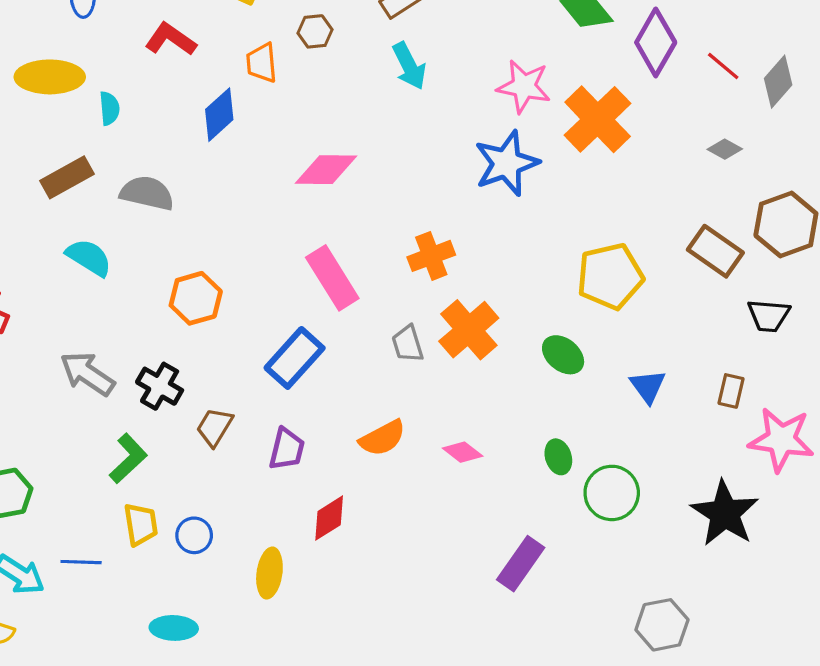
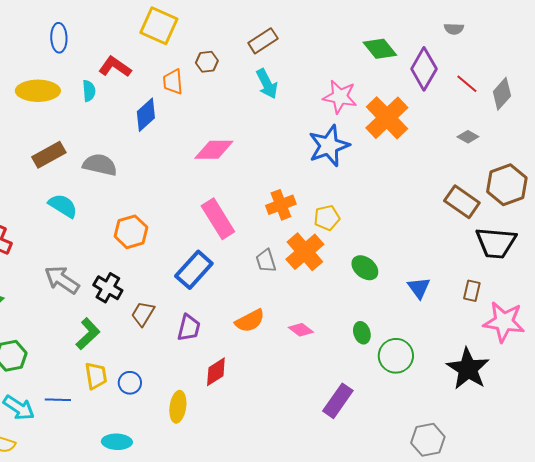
cyan semicircle: (109, 108) -> (89, 91), moved
yellow pentagon: (610, 276) -> (327, 218), moved, size x0.6
black trapezoid: (769, 316) -> (496, 243), size x1.5

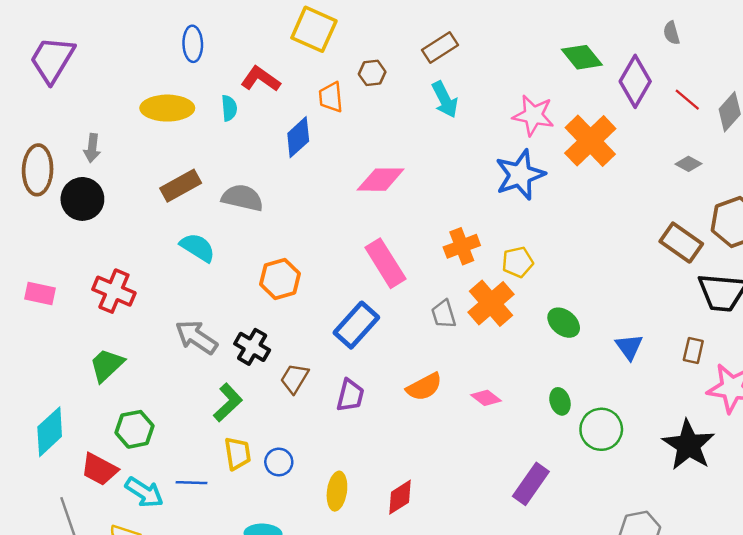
gray semicircle: (454, 29) -> (672, 33), turned 72
red diamond: (216, 372) -> (400, 497), moved

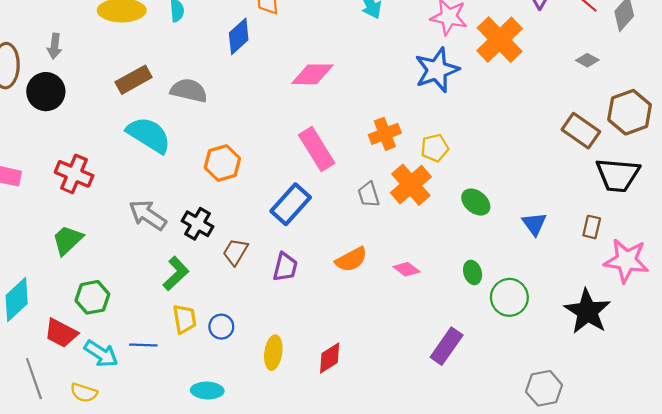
cyan semicircle: (198, 247) -> (149, 135), size x1.4

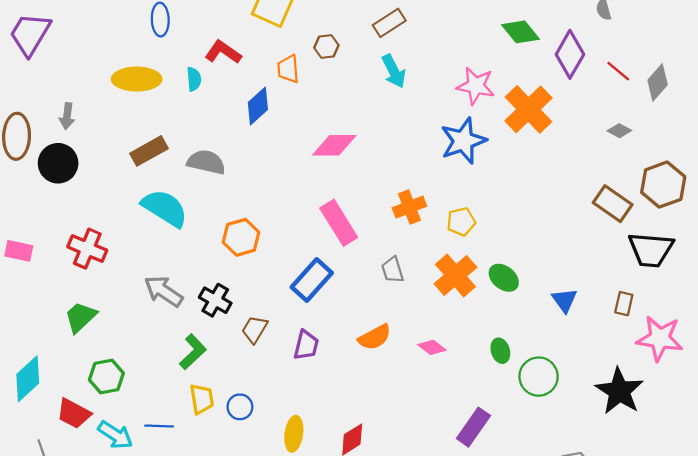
orange cross: (411, 185) -> (455, 276), moved

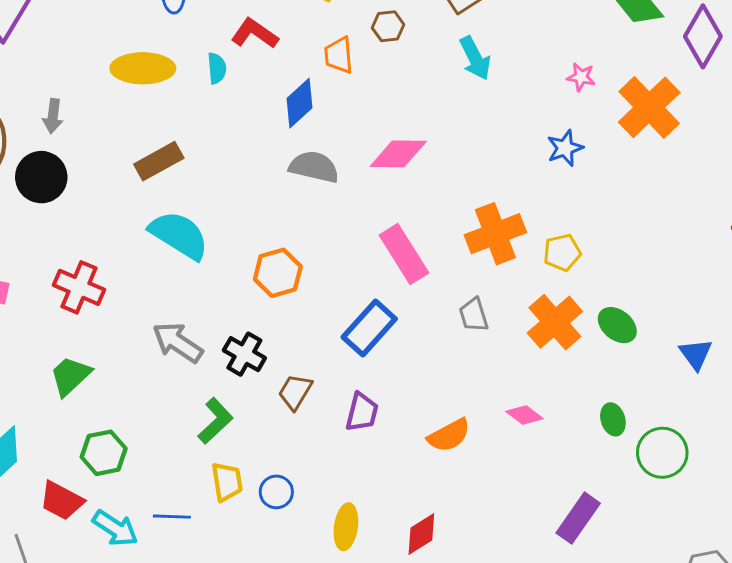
pink star: (476, 86) -> (581, 77), size x0.6
blue star: (463, 141) -> (565, 148), size x0.6
gray semicircle: (206, 162) -> (314, 167), moved
orange cross: (409, 207) -> (495, 234), size x1.4
orange semicircle: (375, 337) -> (449, 435), moved

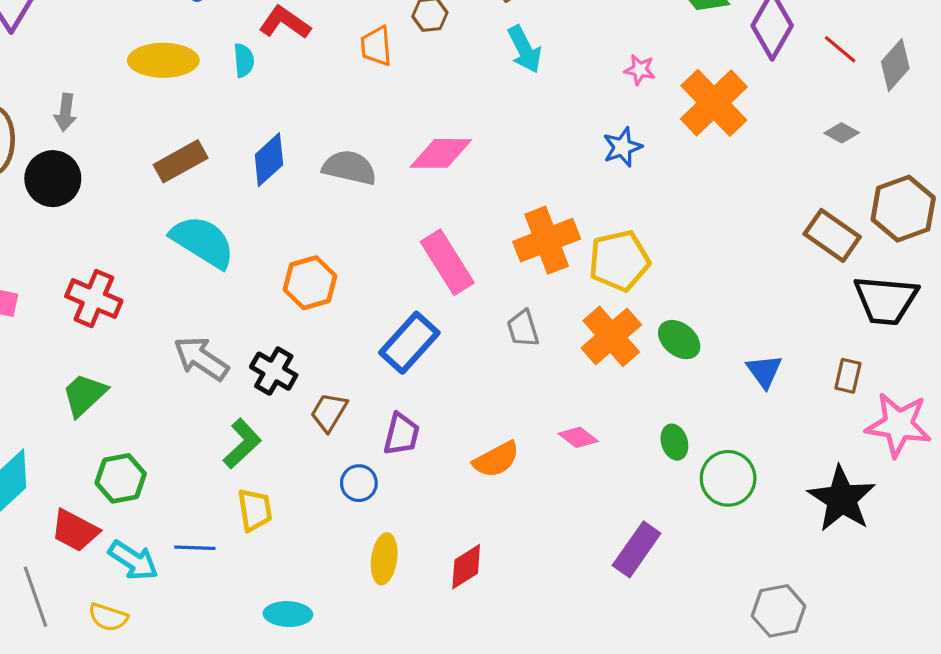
blue diamond: (300, 103) -> (269, 160), moved
yellow pentagon: (562, 253) -> (619, 261), size x1.5
blue circle: (276, 492) -> (359, 483), moved

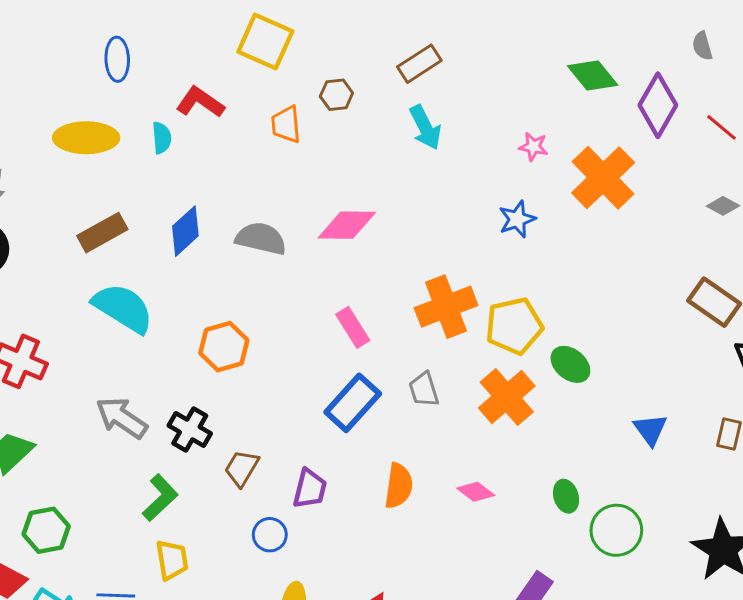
pink rectangle: (447, 262) -> (353, 327), size x0.7
green ellipse: (679, 340) -> (570, 364), moved
blue rectangle: (409, 343) -> (353, 403), moved
orange semicircle: (496, 459) -> (399, 486), moved, turned -54

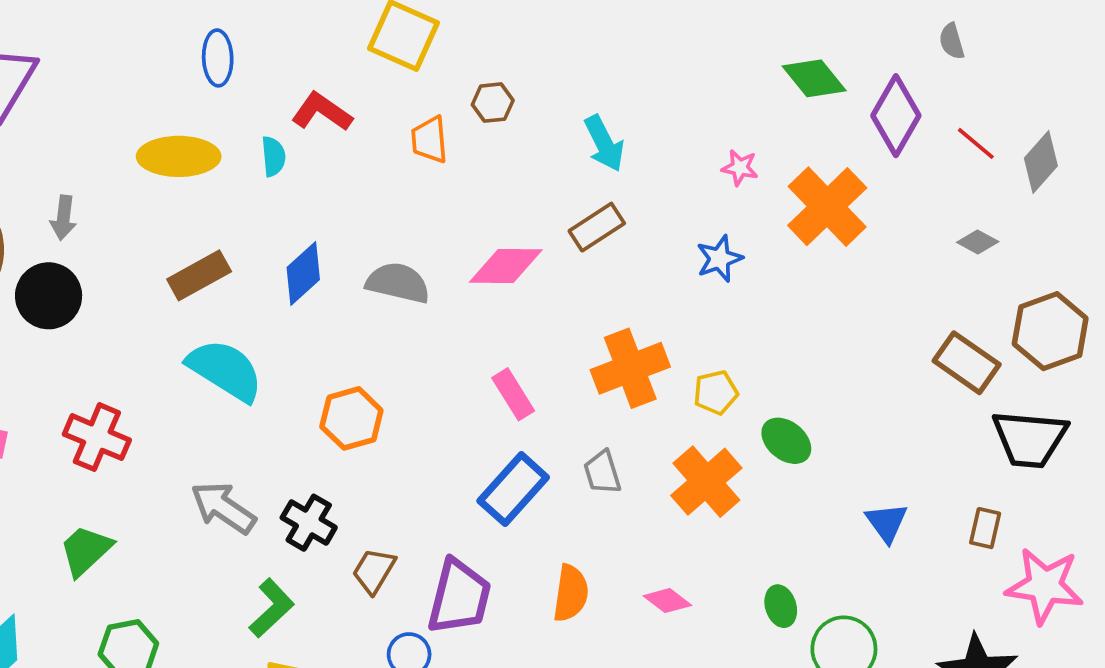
brown rectangle: (419, 64) -> (597, 227), moved
yellow pentagon: (514, 326) -> (716, 392), size x0.6
purple trapezoid: (310, 489) -> (459, 597), size x1.5

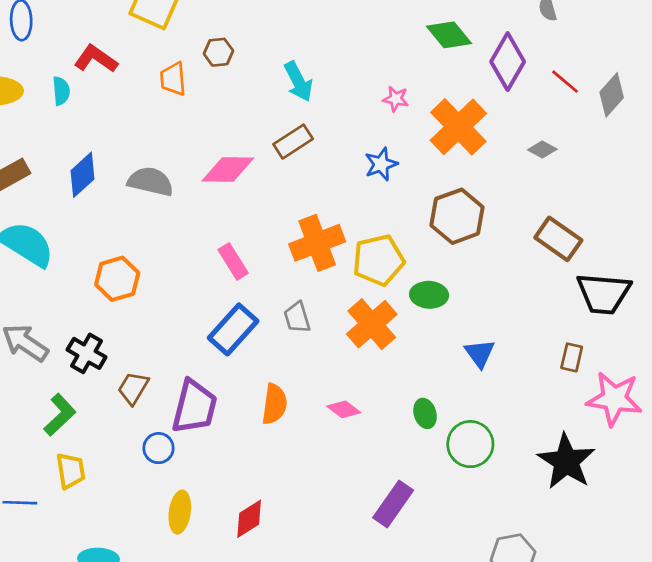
gray diamond: (978, 242) -> (542, 150), moved
brown hexagon: (1050, 331) -> (457, 216), moved
yellow pentagon: (716, 392) -> (378, 260), size x1.6
green ellipse: (786, 441) -> (429, 295), turned -36
blue triangle: (887, 523) -> (480, 353), moved

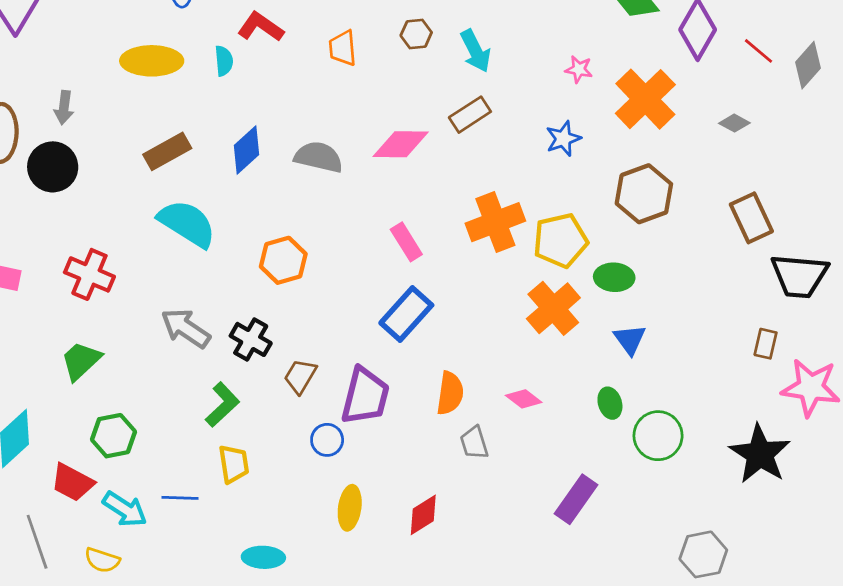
brown hexagon: (218, 52) -> (416, 34), moved
brown rectangle: (558, 239) -> (751, 218), turned 30
gray trapezoid: (297, 317) -> (474, 443), moved
blue triangle: (480, 353) -> (630, 339), moved

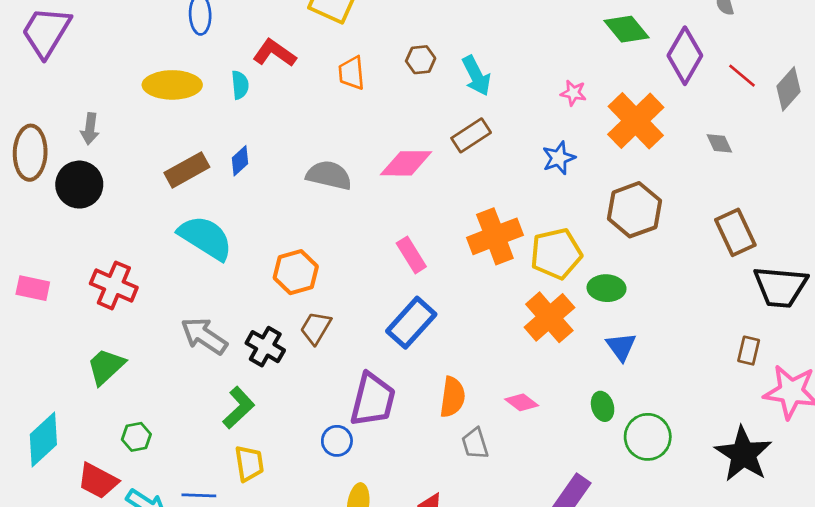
gray diamond: (734, 123) -> (719, 143), turned 36
blue diamond: (246, 150) -> (240, 161), moved, size x0.7
brown trapezoid: (300, 376) -> (316, 328), moved
green hexagon: (113, 436) -> (136, 437), size x0.7

